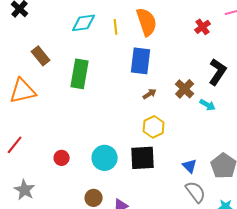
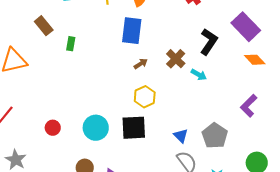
brown rectangle: (41, 56) -> (44, 26), moved
green rectangle: (80, 74) -> (71, 44), size x0.5

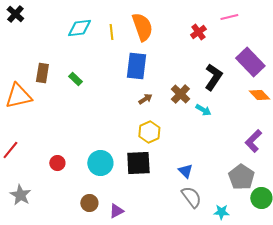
brown rectangle: (44, 26) -> (42, 73), moved, turned 48
green rectangle: (71, 44) -> (75, 79), turned -56
gray pentagon: (215, 136) -> (241, 177), moved

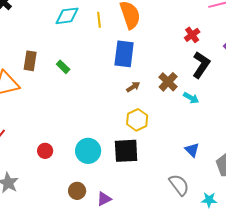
red cross: (198, 32) -> (192, 35), moved
blue triangle: (185, 171) -> (192, 150), moved

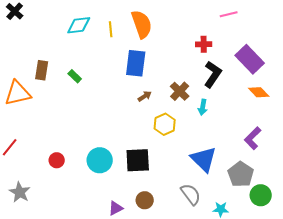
red cross: (192, 35) -> (204, 44), turned 35
cyan arrow: (191, 98) -> (203, 107), turned 70
yellow hexagon: (137, 120) -> (165, 124), moved
blue triangle: (192, 150) -> (204, 159), size x1.8
brown circle: (77, 191) -> (145, 200), moved

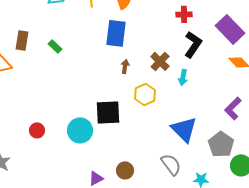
brown arrow: (145, 96) -> (125, 66), turned -48
black square: (138, 160) -> (108, 112), moved

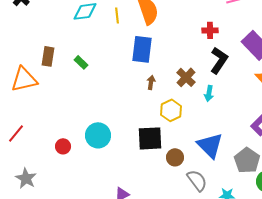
black square: (108, 112) -> (150, 138), moved
cyan circle: (80, 130) -> (98, 135), moved
brown circle: (125, 170) -> (175, 157), moved

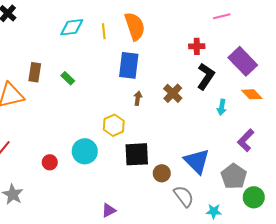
cyan arrow: (209, 93) -> (222, 107), moved
yellow hexagon: (171, 110) -> (114, 125), moved

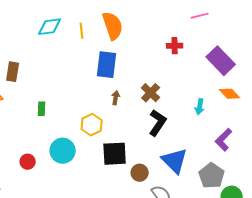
black L-shape: (206, 76) -> (158, 123), moved
green rectangle: (68, 78) -> (42, 109), moved, turned 48

